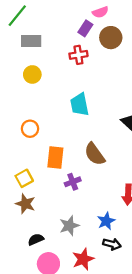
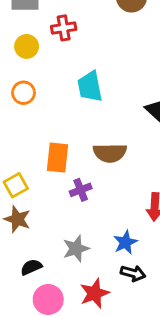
red cross: (78, 55) -> (64, 28), moved
orange circle: (30, 129) -> (23, 93), moved
brown semicircle: (95, 154) -> (110, 153), turned -55

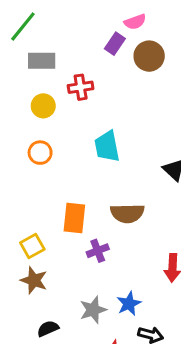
blue star: (125, 242) -> (129, 304), moved

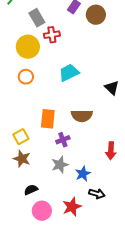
gray rectangle: (42, 61) -> (37, 18), moved, turned 60
yellow circle: (43, 106) -> (28, 47), size x1.5
cyan trapezoid: (107, 146) -> (69, 73), turned 75
gray star: (93, 310) -> (60, 165), moved

